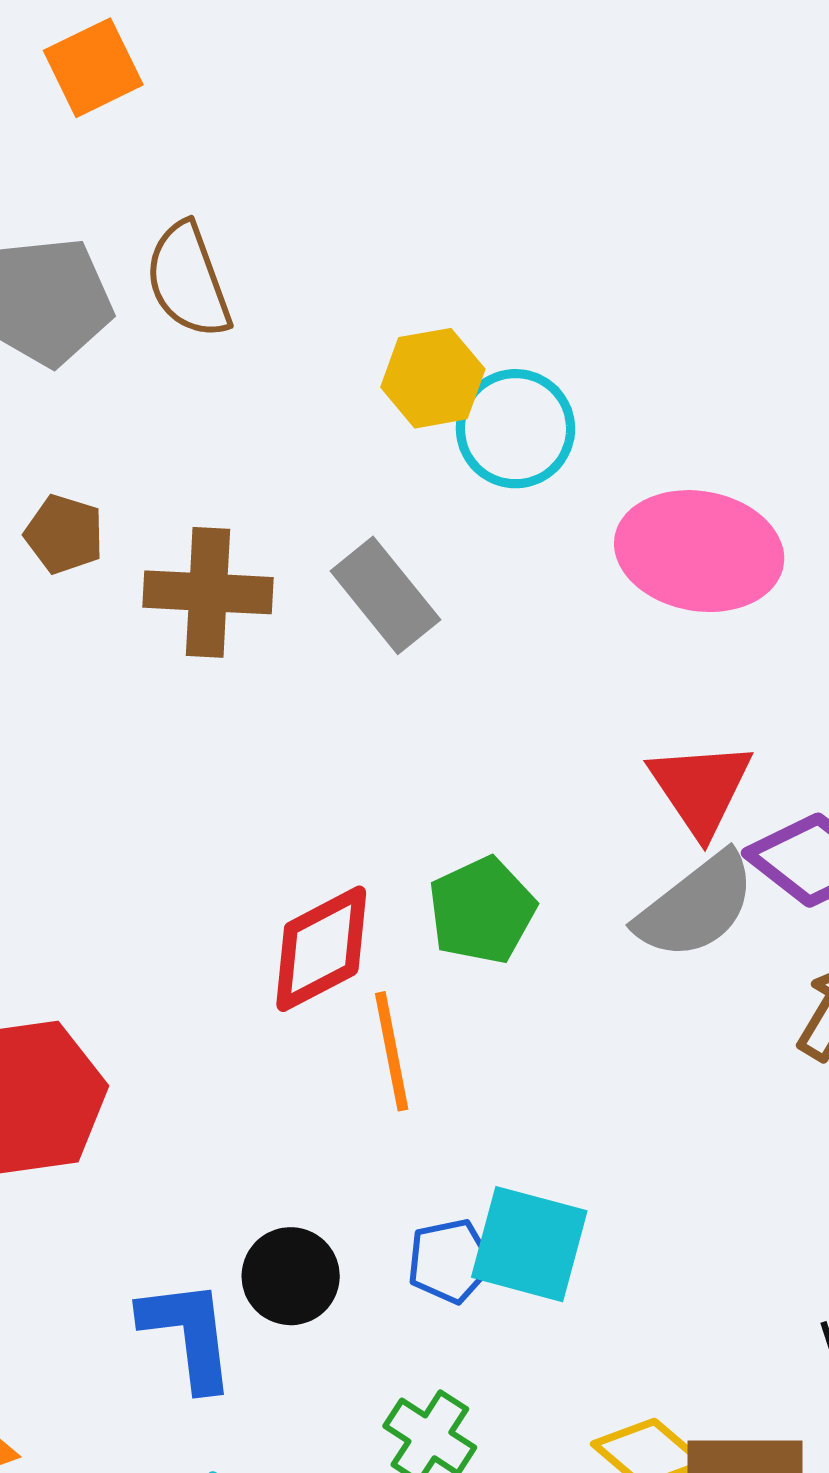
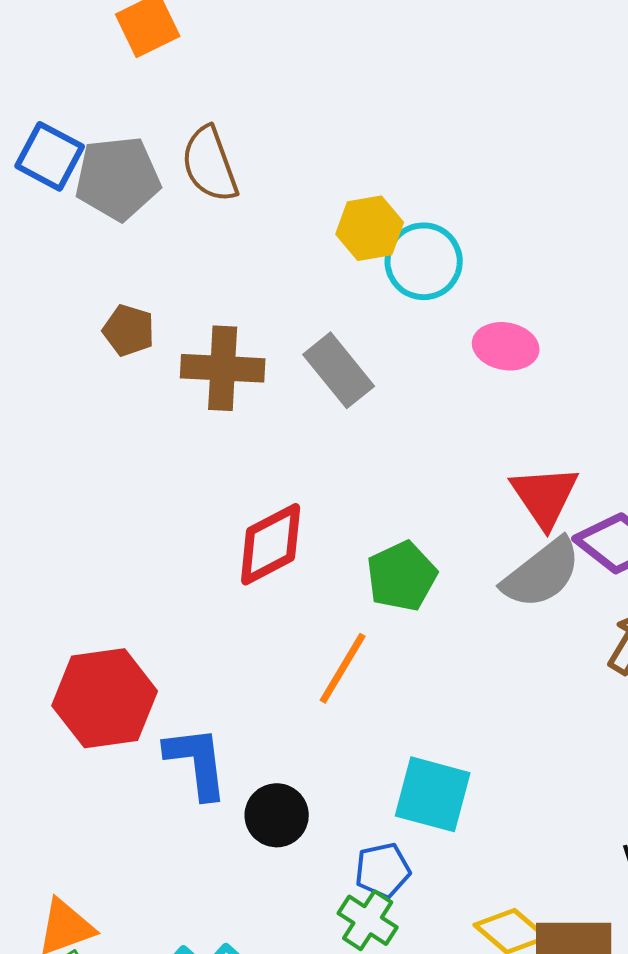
pink ellipse: (699, 551) -> (506, 346), moved, size x0.6
red diamond: (321, 949) -> (271, 544), moved
orange line: (392, 1051) -> (343, 668), turned 42
blue pentagon: (450, 1261) -> (383, 870), moved
blue L-shape: (188, 1334) -> (197, 762), moved

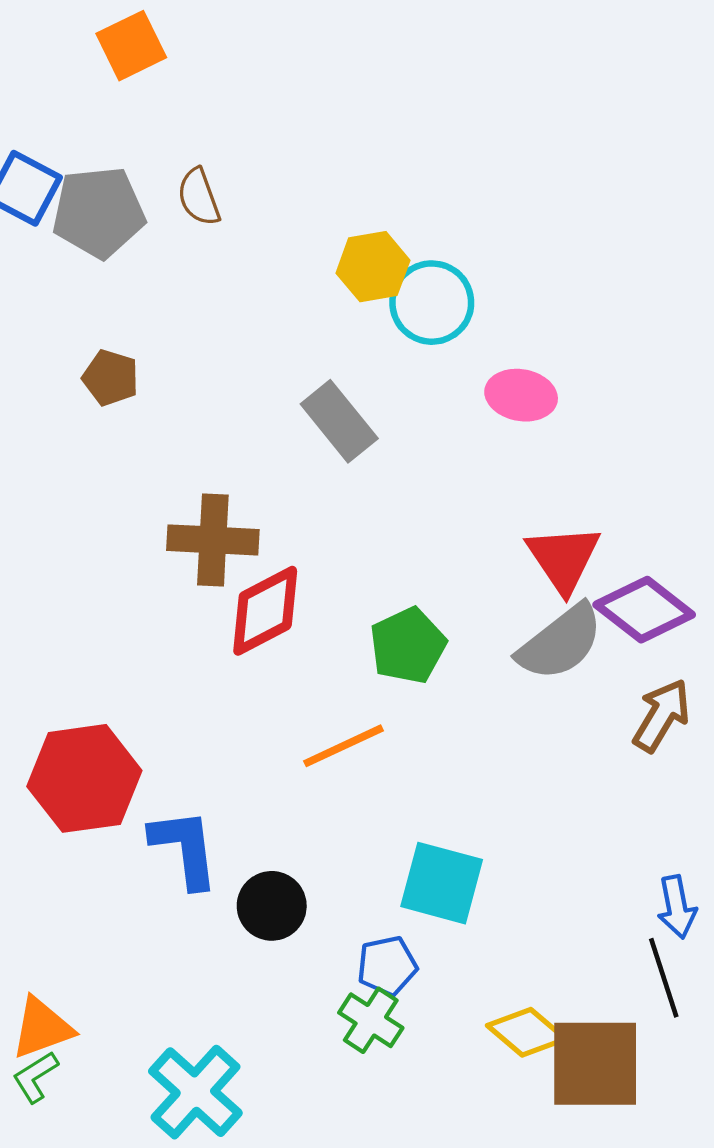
brown semicircle: (210, 164) -> (199, 197), size x0.7
brown cross: (223, 368) -> (213, 540), moved
orange line: (343, 668) -> (344, 746), turned 34

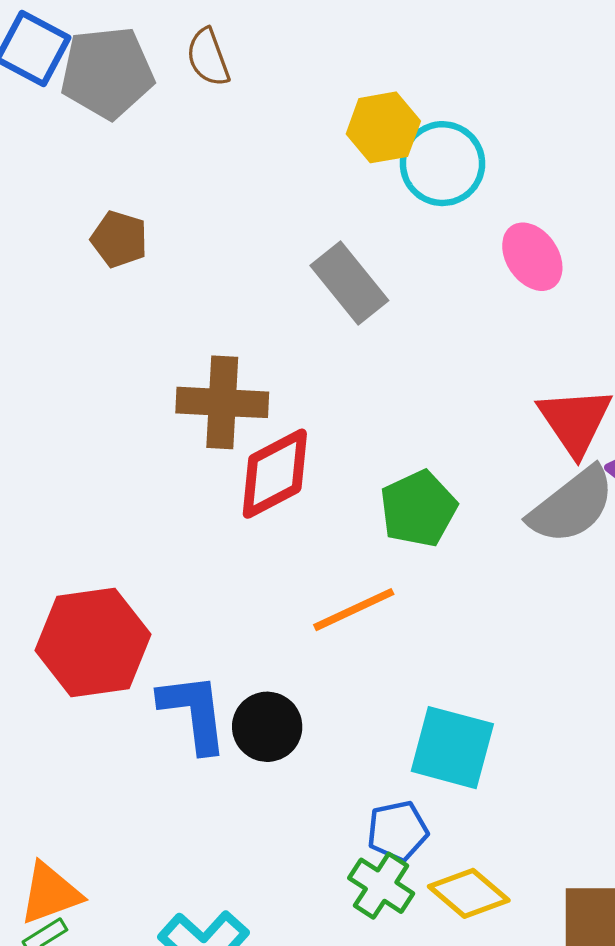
pink ellipse: (521, 395) -> (532, 257), turned 46
black circle: (272, 906) -> (267, 727), moved
yellow diamond: (527, 1032) -> (469, 893), moved

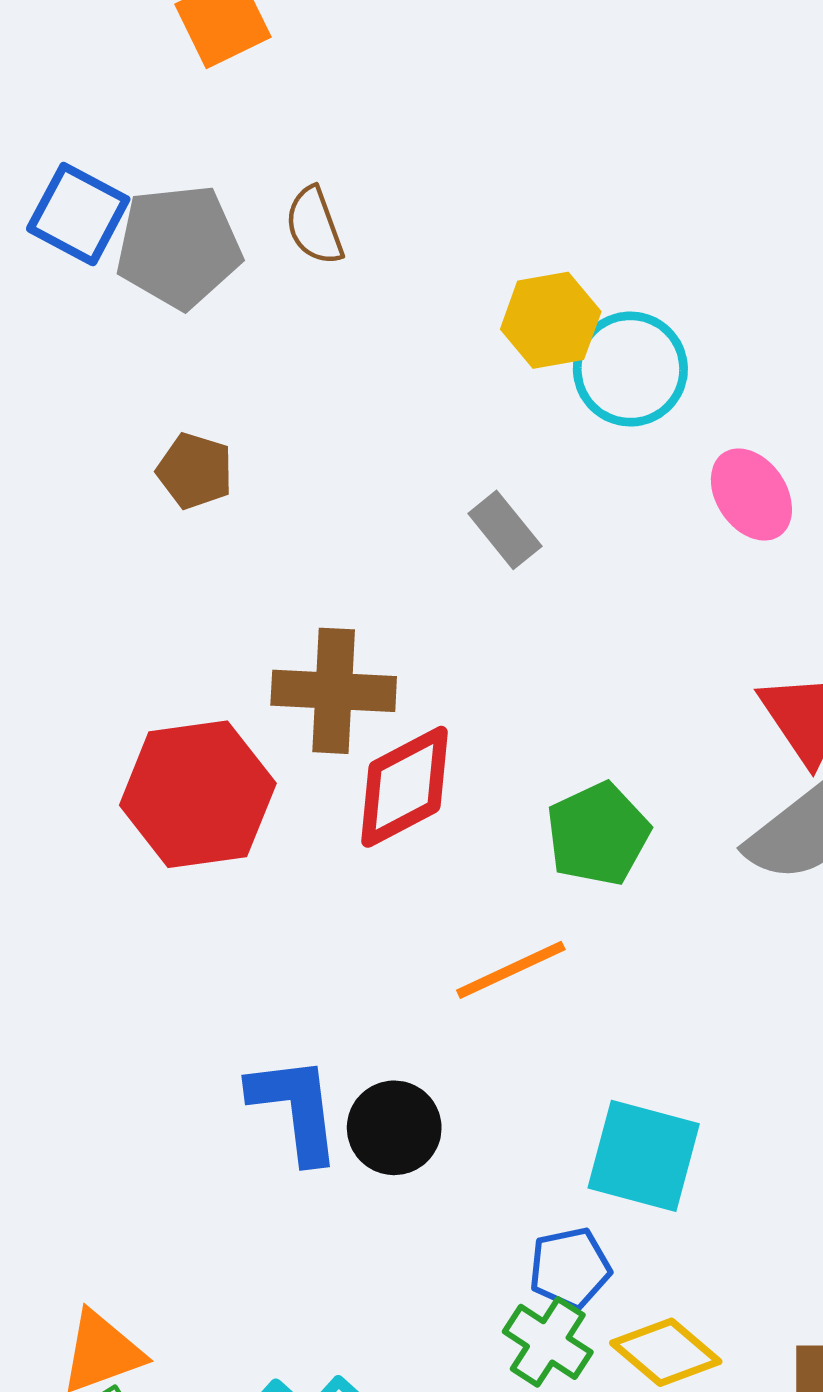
gray rectangle: (349, 283) -> (505, 530), size x0.7
red hexagon: (93, 642) -> (198, 794), moved

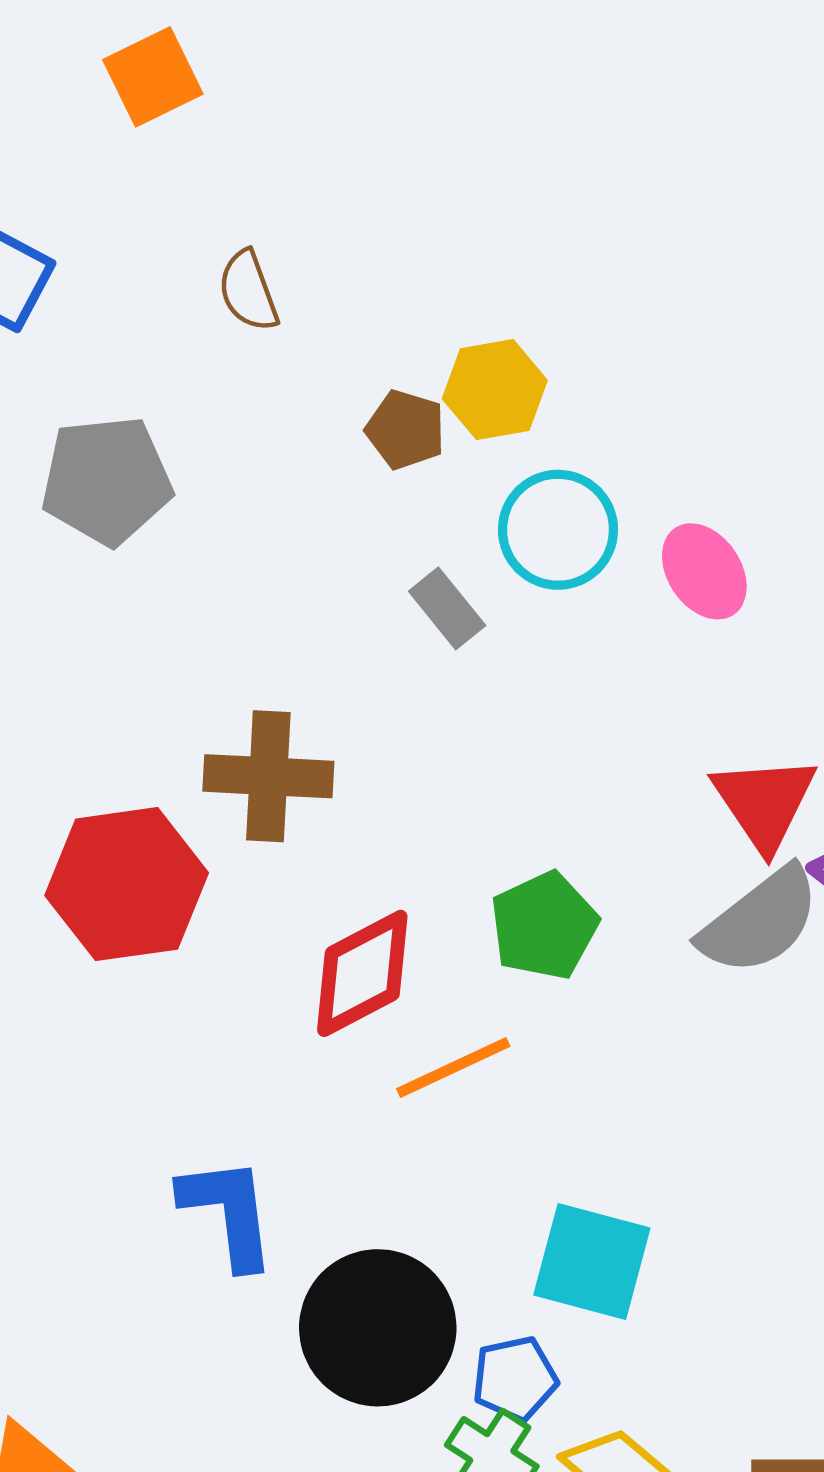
gray pentagon: (179, 246) -> (107, 480), moved
cyan circle: (630, 369) -> (558, 530), moved
brown pentagon: (195, 471) -> (405, 430), moved
red diamond: (405, 787) -> (362, 973), moved
black circle: (394, 1128) -> (378, 1328), moved, size x1.6

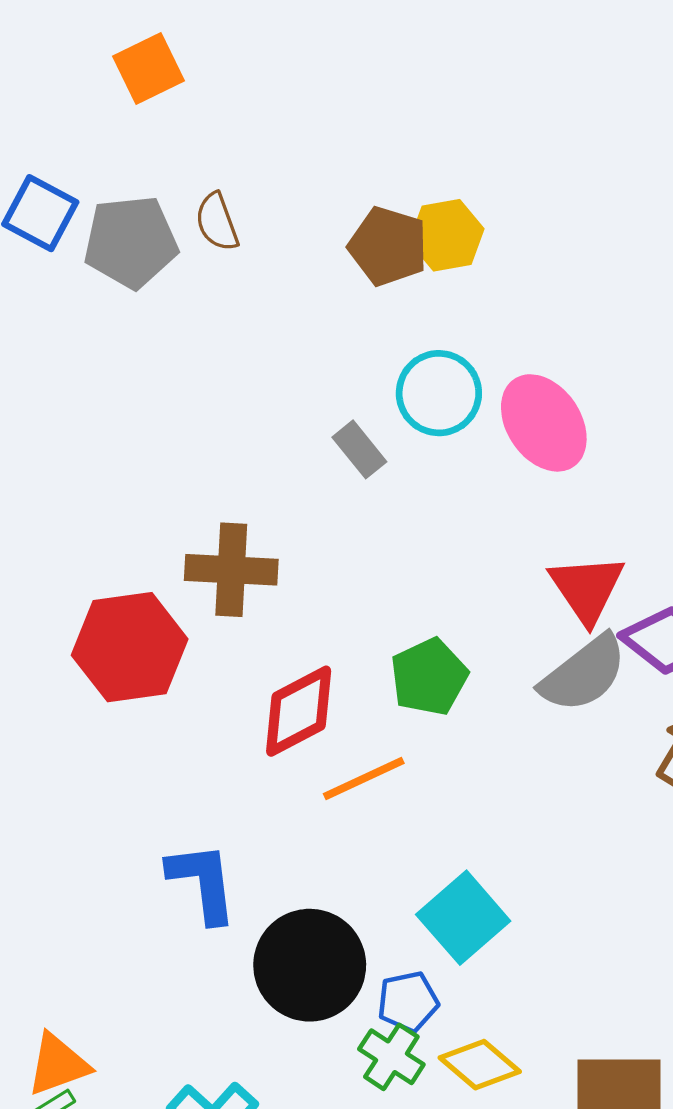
yellow hexagon: (495, 390) -> (447, 235), moved
brown pentagon: (405, 430) -> (388, 246), moved, size x1.4
gray pentagon: (107, 480) -> (131, 242), moved
pink ellipse: (704, 571) -> (544, 423), size x1.4
cyan square: (592, 1262) -> (463, 918), turned 34

